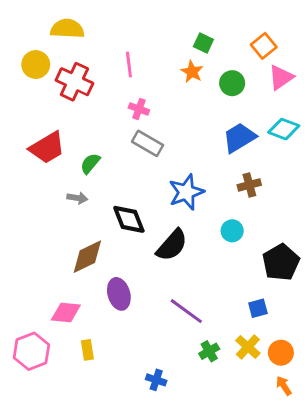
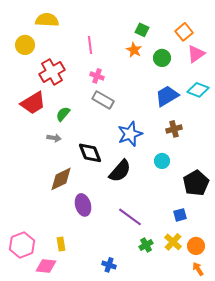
red cross: (74, 82) -> (52, 72), moved, turned 35
pink diamond: (66, 313) -> (46, 266), moved

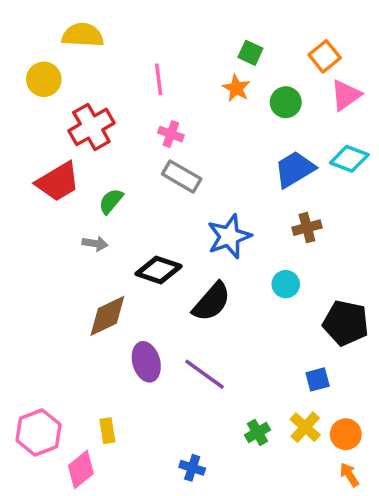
black diamond: (90, 153) -> (159, 270), turned -50
black pentagon: (196, 183) -> (346, 323), turned -30
purple line: (130, 217) -> (205, 374), moved
pink diamond: (46, 266) -> (81, 470), turned -45

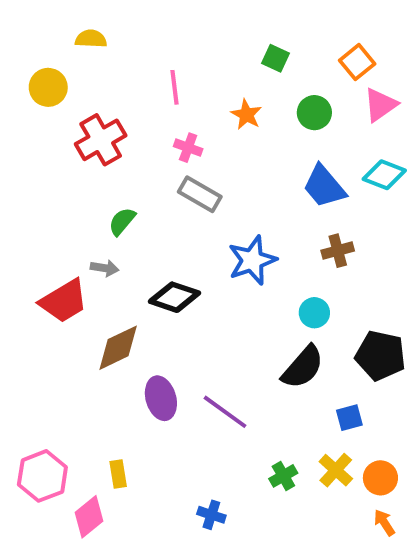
yellow semicircle: (83, 35) -> (91, 39), size x0.7
orange star: (236, 88) -> (246, 115), moved
blue trapezoid: (295, 169) -> (324, 186), turned -99
red trapezoid: (58, 182) -> (64, 301), moved
black semicircle: (212, 302) -> (303, 367), moved

